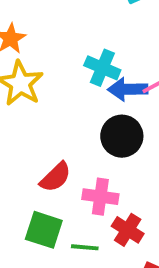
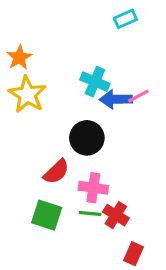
black circle: (122, 136) -> (87, 138), moved
green line: (85, 247) -> (90, 213), moved

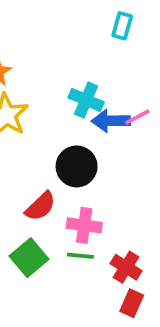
cyan rectangle: (125, 19) -> (122, 26), turned -50
green square: (47, 215) -> (29, 258), turned 32
red cross: (116, 215) -> (126, 267), moved

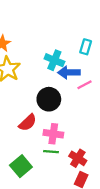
cyan rectangle: (122, 26) -> (86, 47), moved
pink line: (137, 117) -> (84, 85), moved
green square: (29, 258) -> (21, 166), moved

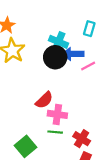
black circle: (49, 99) -> (55, 57), moved
red semicircle: (28, 123) -> (44, 100), moved

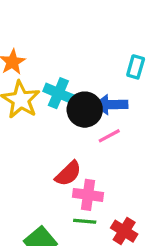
cyan cross: (58, 42) -> (58, 93), moved
pink line: (88, 66) -> (109, 136), moved

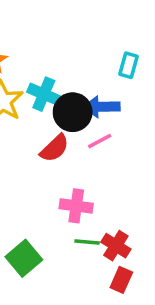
red semicircle: (68, 174) -> (55, 148), moved
green line: (85, 221) -> (87, 242), moved

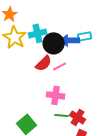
cyan rectangle: (129, 65) -> (85, 36), moved, turned 64
cyan cross: (44, 94) -> (38, 33), turned -36
pink line: (100, 141) -> (60, 66), moved

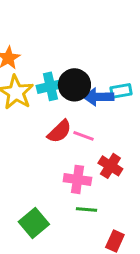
black circle: (54, 43) -> (74, 85), moved
pink line: (60, 66) -> (83, 136), turned 48
red cross: (78, 117) -> (110, 166), moved

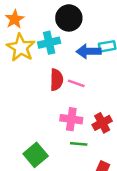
black circle: (74, 85) -> (69, 18), moved
red semicircle: (59, 131) -> (57, 80), turned -45
red cross: (110, 166) -> (102, 123), moved, turned 30

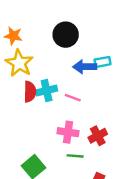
orange star: (15, 19) -> (13, 36), turned -30
cyan cross: (49, 43) -> (47, 91), moved
red semicircle: (57, 80) -> (30, 92), moved

